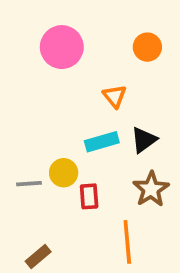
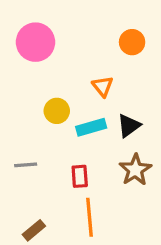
pink circle: (62, 47) -> (35, 42), moved
yellow circle: (64, 173) -> (57, 111), moved
orange line: (127, 242) -> (90, 217), moved

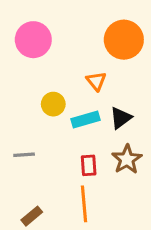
orange circle: (132, 42) -> (124, 40), size x1.6
red rectangle: (80, 176) -> (89, 165), moved

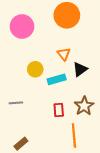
orange circle: (124, 40) -> (67, 15), moved
black triangle: (121, 118) -> (80, 69), moved
orange line: (84, 204) -> (74, 135), moved

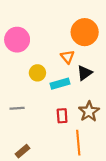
orange circle: (67, 15) -> (85, 32), moved
pink circle: (22, 26) -> (17, 40), moved

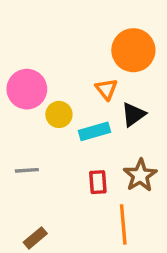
pink circle: (17, 40) -> (27, 89), moved

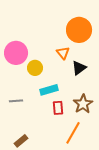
cyan rectangle: (94, 131) -> (49, 90), moved
orange line: (123, 224) -> (73, 133), turned 35

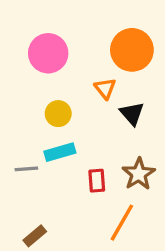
pink circle: (16, 53) -> (48, 53), moved
black triangle: (79, 68) -> (132, 114), turned -35
cyan rectangle: (49, 90) -> (60, 152), moved

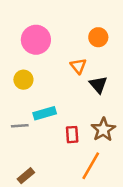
orange circle: (132, 50) -> (98, 37), size x0.6
yellow circle: (58, 114) -> (23, 80), moved

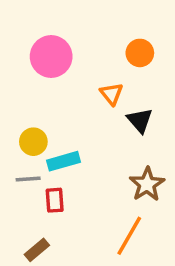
yellow circle: (23, 80) -> (33, 142), moved
red rectangle: (72, 135) -> (55, 200), moved

